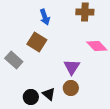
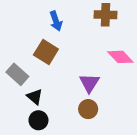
black triangle: (49, 94) -> (35, 97), moved

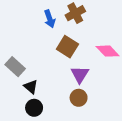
brown cross: (106, 15) -> (75, 13), moved, turned -30
brown square: (46, 52) -> (67, 47), moved

